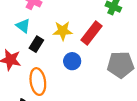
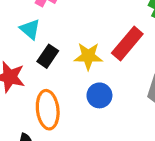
yellow star: (63, 31) -> (88, 56), moved
blue circle: (72, 61) -> (99, 95), moved

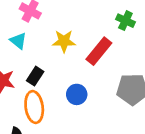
black rectangle: (48, 56) -> (35, 76), moved
yellow star: (88, 56) -> (64, 41), moved

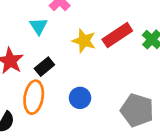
red rectangle: (99, 51) -> (117, 35), moved

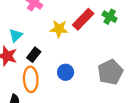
cyan triangle: (39, 26) -> (16, 35), moved, turned 32
gray pentagon: (137, 110) -> (110, 72), turned -30

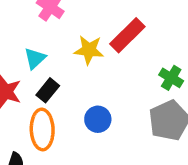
green cross: (110, 17) -> (171, 78), moved
cyan triangle: (16, 35) -> (35, 58), moved

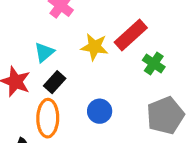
green cross: (171, 78) -> (154, 64), moved

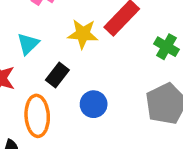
green cross: (154, 64) -> (166, 47), moved
black rectangle: (55, 82) -> (57, 75), moved

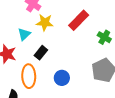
yellow star: (83, 34) -> (45, 22), moved
blue circle: (94, 104) -> (62, 78), moved

